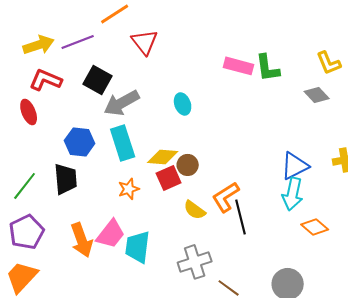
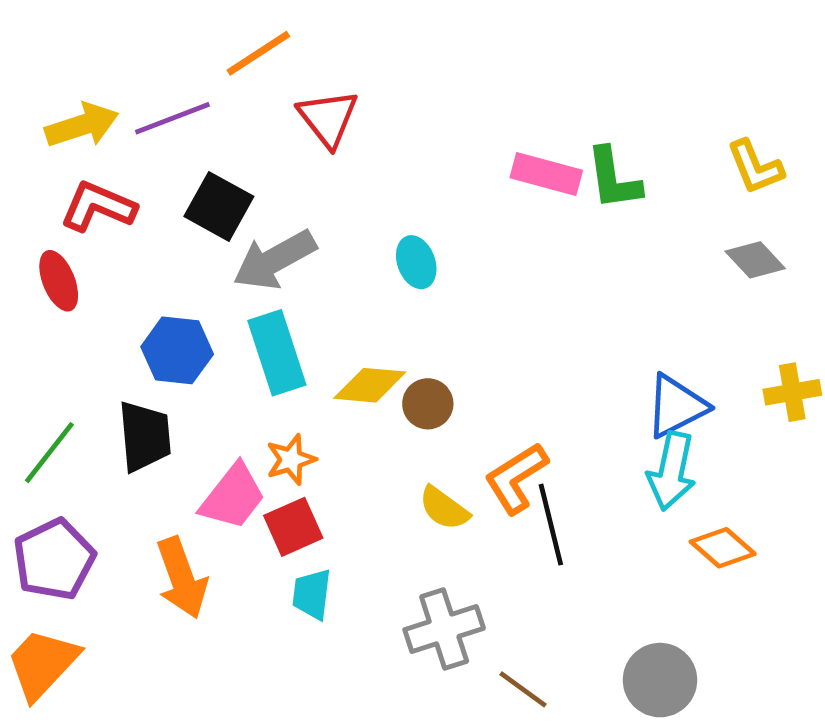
gray diamond: (317, 95) -> (755, 260), moved
red square: (169, 178) -> (293, 527), moved
pink trapezoid: (111, 234) -> (233, 497), moved
cyan trapezoid: (138, 247) -> (312, 594), size x0.7

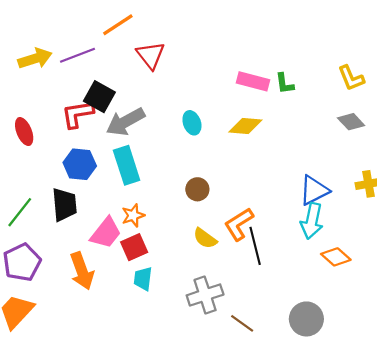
green L-shape: (614, 179) -> (285, 84), size x0.7
red L-shape: (98, 206) -> (78, 114), moved, turned -32
yellow diamond: (370, 385) -> (245, 126), moved

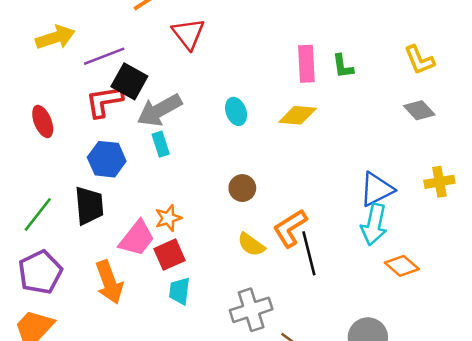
purple line: (78, 55) -> (104, 56), moved
pink rectangle: (253, 81) -> (306, 64), turned 72
cyan rectangle: (127, 165) -> (161, 144), moved, size x0.6

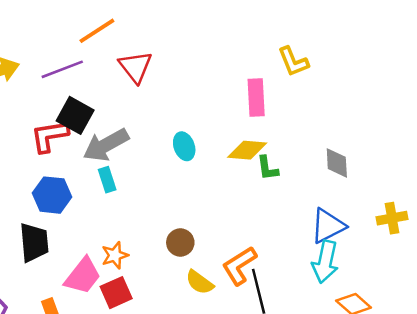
purple line: (104, 56) -> (62, 69), moved
yellow L-shape: (419, 60) -> (293, 62), moved
green L-shape: (343, 66) -> (268, 168), moved
gray diamond: (419, 110) -> (337, 163), moved, turned 40
brown circle: (242, 188) -> (180, 243), moved

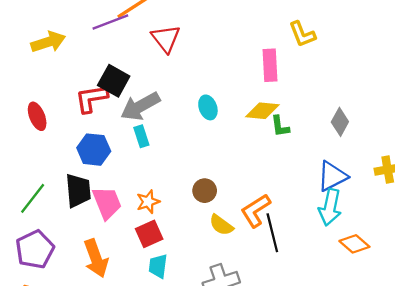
purple line: (62, 69) -> (110, 22), moved
gray diamond: (337, 163) -> (340, 122), turned 32
pink trapezoid: (83, 276) -> (107, 203), moved, turned -60

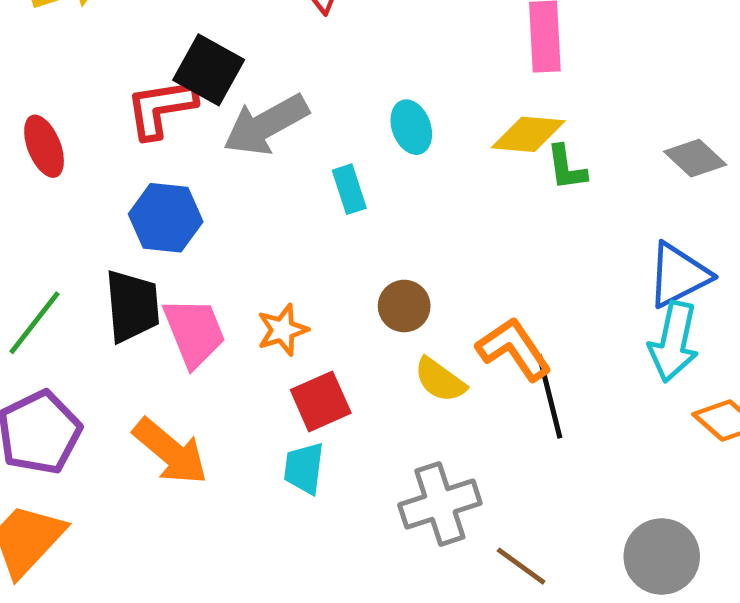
gray diamond: (340, 122) -> (695, 158), turned -76
cyan rectangle: (141, 136) -> (349, 189), moved
orange L-shape: (256, 211) -> (514, 349), turned 88
red square: (149, 234) -> (321, 401), moved
orange arrow: (96, 258) -> (170, 452), turned -30

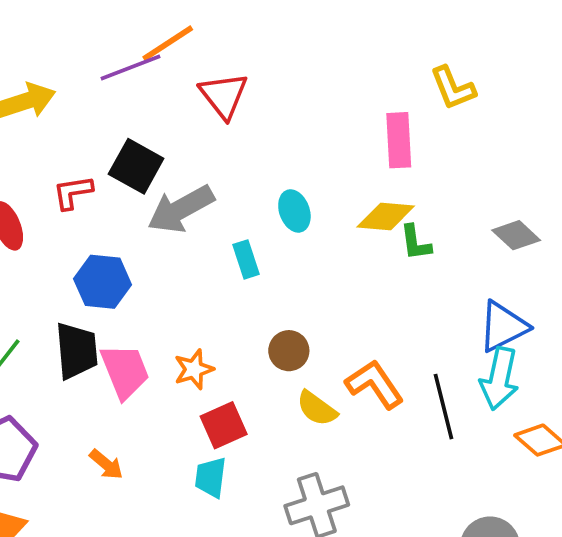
red L-shape: (161, 108) -> (73, 192), moved, size x0.7
black line: (550, 397) -> (443, 407), moved
orange arrow: (170, 452) -> (106, 464), size x0.6

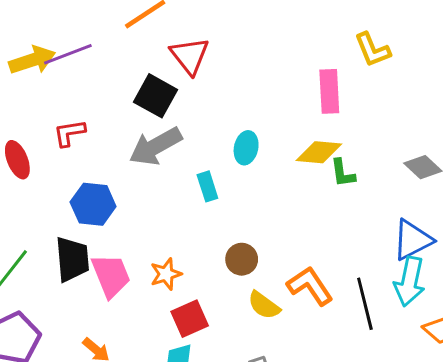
purple line: (130, 68) -> (68, 54), moved
black square: (136, 166) -> (155, 96), moved
cyan ellipse: (294, 211) -> (246, 148), turned 32

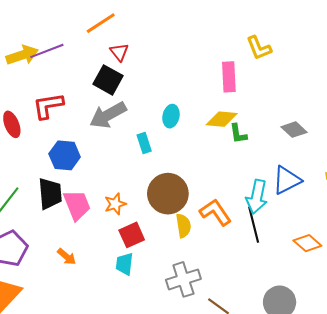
red triangle: (190, 56) -> (119, 52), moved, size x0.7
red L-shape: (69, 133) -> (48, 106), size x1.4
brown circle: (242, 259) -> (168, 194), size x1.8
cyan arrow: (409, 281) -> (257, 197), moved
yellow semicircle: (264, 305) -> (183, 226), turned -135

